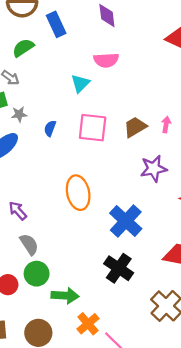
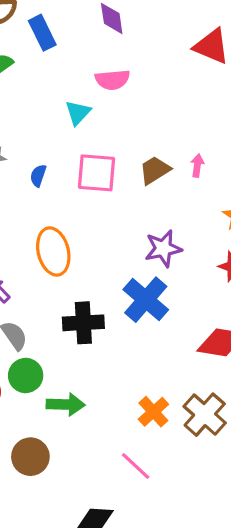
purple star: (154, 169) -> (163, 248), moved
orange ellipse: (78, 193) -> (53, 252), moved
black cross: (119, 268) -> (83, 323), moved, turned -36
orange cross: (88, 324) -> (153, 412), moved

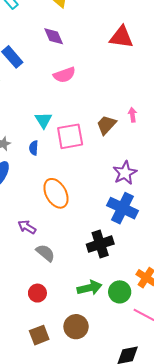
cyan triangle: (78, 113) -> (43, 120), moved
black cross: (83, 323) -> (100, 244), moved
green circle: (26, 376) -> (120, 292), moved

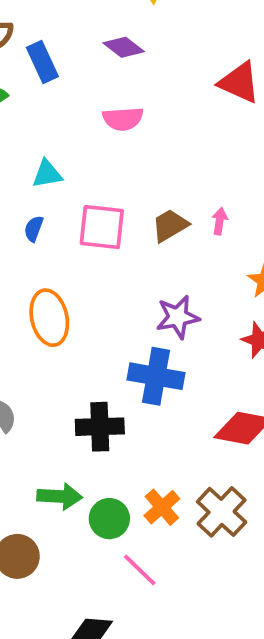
purple diamond: (54, 36) -> (124, 47), turned -45
cyan triangle: (43, 120) -> (47, 174), moved, turned 36
blue cross: (123, 208) -> (156, 376), turned -32

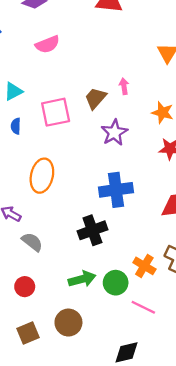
purple star: (178, 317) -> (114, 133), moved
orange ellipse: (49, 318) -> (42, 176), turned 44

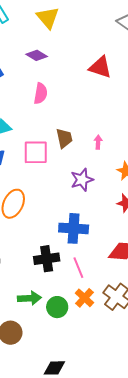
pink semicircle: (47, 44) -> (41, 93), turned -70
brown trapezoid: (95, 98) -> (64, 138), moved, turned 115
pink line: (143, 307) -> (78, 268), moved, turned 30

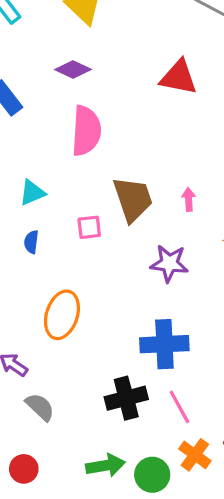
pink semicircle: (41, 93) -> (86, 131), size x1.4
brown trapezoid: (64, 138) -> (133, 199), size x1.4
pink square: (36, 152) -> (89, 227), size x0.6
purple star: (82, 180) -> (169, 263), turned 30

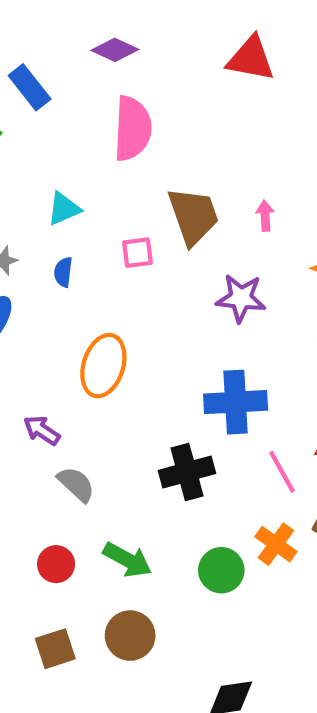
pink line: (179, 407) -> (282, 472), moved
green arrow: (106, 465) -> (127, 560), moved, turned 39

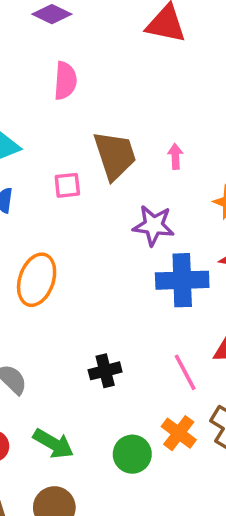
pink semicircle: (133, 129) -> (65, 81), size x0.7
blue cross: (236, 402) -> (182, 280), moved
black cross: (187, 472) -> (105, 371), size x0.7

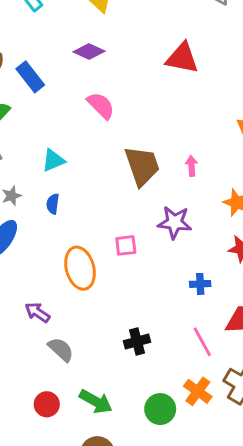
pink semicircle: (65, 81) -> (101, 106), turned -48
pink square: (67, 185) -> (126, 245), moved
orange ellipse: (37, 280) -> (80, 268), turned -33
blue cross: (182, 280) -> (200, 284), moved, size x0.5

